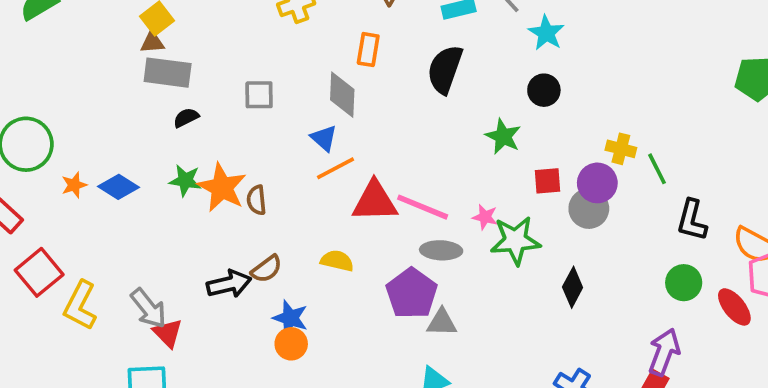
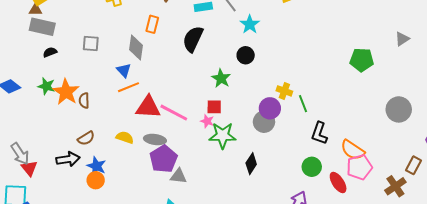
red square: (547, 181) -> (214, 107), moved
gray ellipse: (441, 250) -> (155, 139), moved
black arrow: (229, 284) -> (68, 159), moved

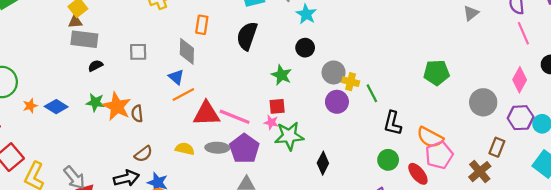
green pentagon: (362, 60) -> (436, 73), moved
gray circle: (399, 109) -> (483, 102), moved
gray circle: (264, 122) -> (334, 72), moved
purple pentagon: (164, 159) -> (244, 149), moved

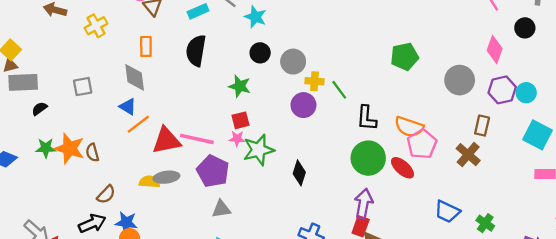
gray circle: (334, 72) -> (293, 62), moved
gray ellipse: (217, 148) -> (166, 177), moved
green circle: (388, 160) -> (368, 158), size x1.5

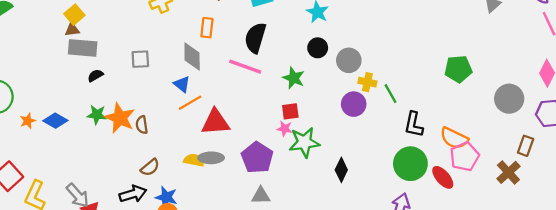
pink line: (197, 139) -> (245, 67), moved

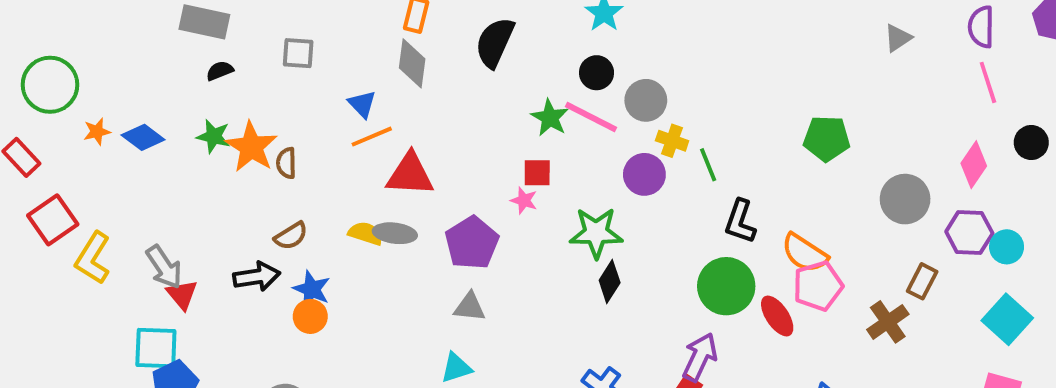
gray diamond: (192, 57) -> (412, 63), moved
pink line: (245, 67) -> (591, 117), moved
green star: (304, 142) -> (596, 233), moved

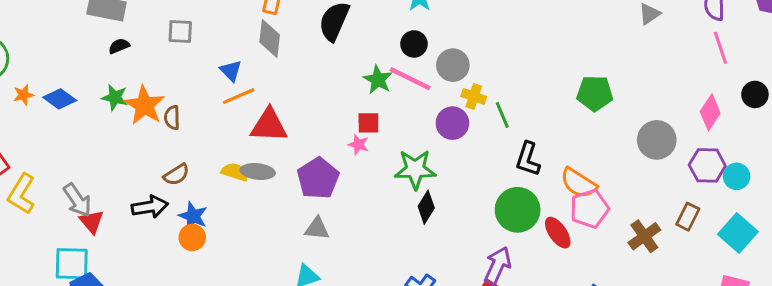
brown rectangle: (922, 281) -> (688, 217), moved

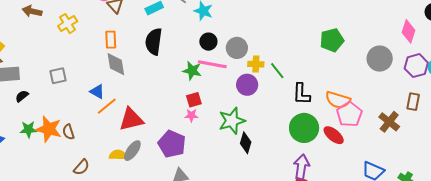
gray ellipse: (258, 171) -> (132, 151), turned -45

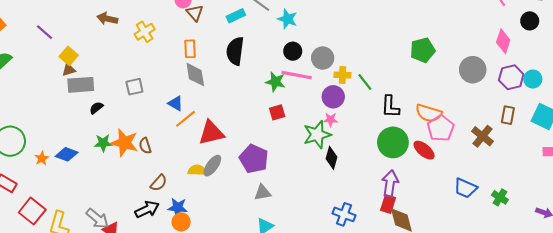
pink star: (191, 115) -> (331, 120), moved

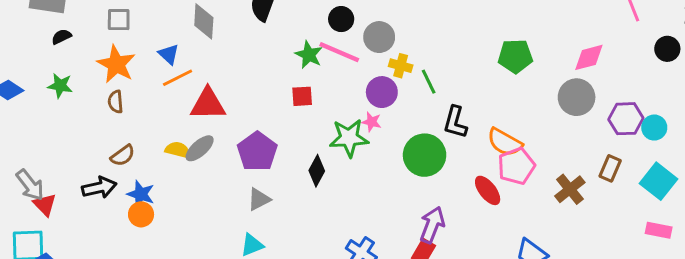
pink diamond: (503, 41) -> (589, 57), moved, turned 45
green circle: (393, 142) -> (425, 155), moved
orange star: (124, 143) -> (116, 64), moved
black diamond: (332, 158) -> (317, 171), moved
gray triangle: (263, 193) -> (259, 199), turned -30

